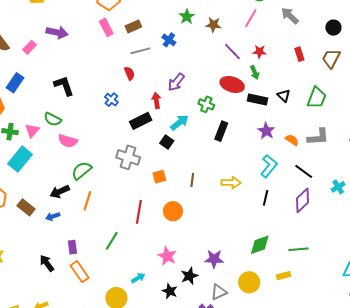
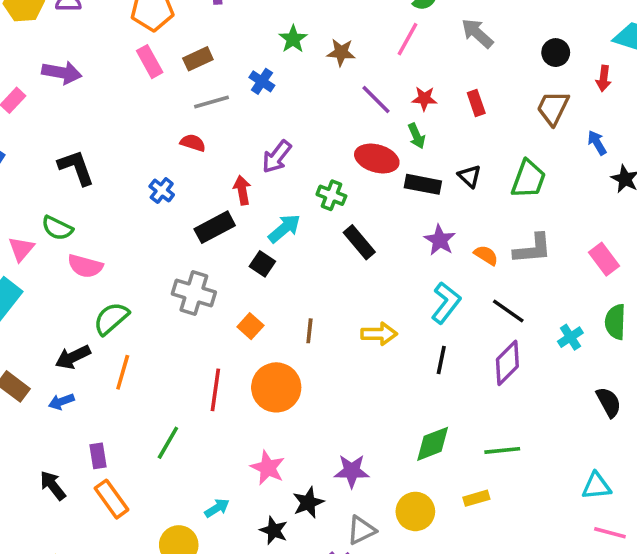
red rectangle: (299, 54) -> (476, 103), moved
red semicircle: (129, 73) -> (193, 143), turned -48
black rectangle: (221, 131) -> (359, 242), turned -60
orange square: (159, 177) -> (250, 326), turned -32
orange circle: (173, 211) -> (276, 387), size x1.4

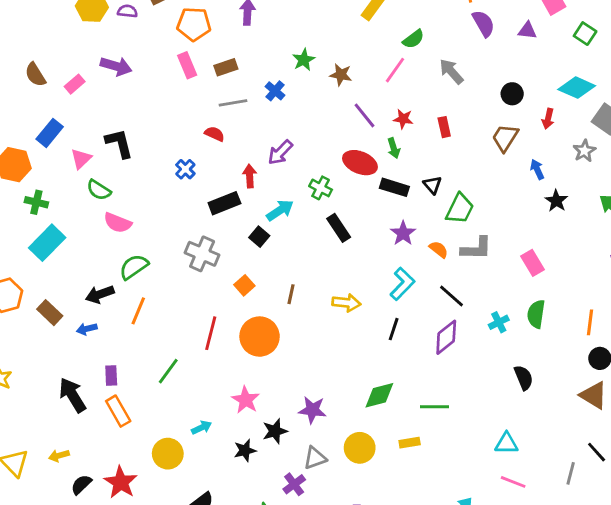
green trapezoid: (528, 179) -> (460, 209), moved
pink triangle: (21, 249) -> (81, 159), moved
black arrow: (53, 485) -> (72, 395), size x1.4
black star: (274, 530) -> (245, 450), turned 30

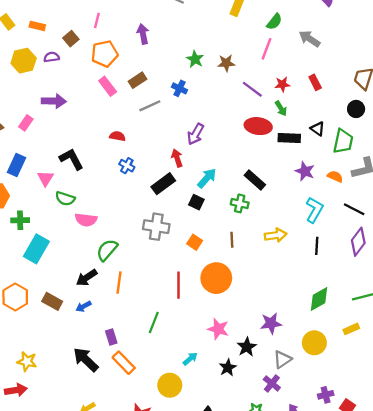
black circle: (512, 94) -> (356, 109), moved
red semicircle: (215, 134) -> (117, 136), moved
green cross: (321, 188) -> (240, 203), moved

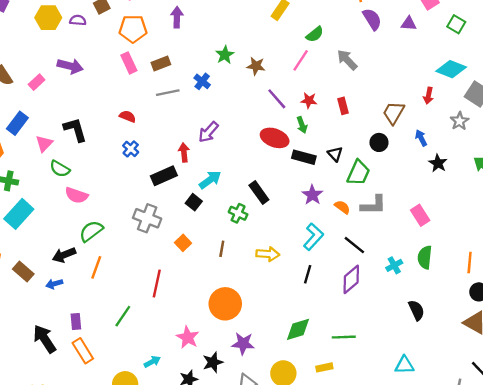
orange circle: (216, 278) -> (225, 304), moved

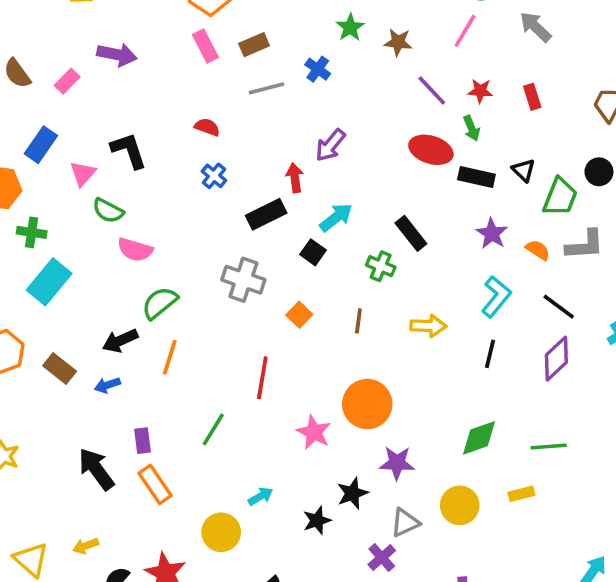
black circle: (379, 142) -> (599, 172), moved
pink star: (188, 337) -> (314, 432), moved

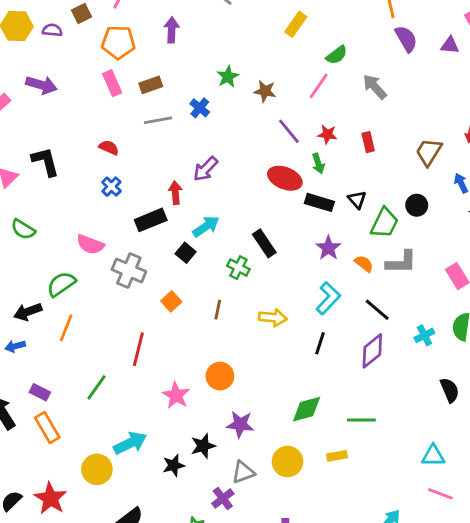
green semicircle: (108, 211) -> (23, 229), moved
pink semicircle: (135, 250) -> (90, 244), moved
orange circle: (367, 404) -> (220, 376), size x0.7
purple rectangle: (143, 441) -> (40, 392), turned -60
cyan arrow: (261, 496) -> (130, 443), size x1.6

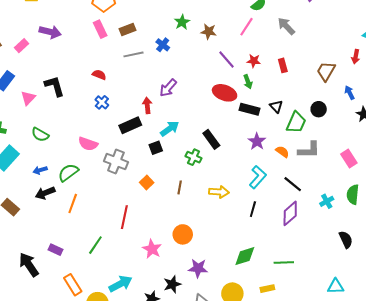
black square: (186, 253) -> (156, 148), turned 32
blue arrow: (15, 346) -> (40, 170), moved
orange rectangle: (47, 428) -> (73, 285), moved

